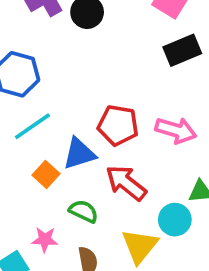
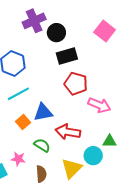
black rectangle: (182, 50) -> (67, 56), moved
red pentagon: (118, 125) -> (76, 84), moved
red arrow: (126, 183) -> (68, 132), turned -35

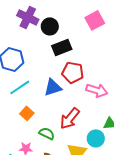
purple cross: (34, 21) -> (28, 17), turned -35
pink square: (105, 31) -> (95, 20), turned 30
blue triangle: (43, 112) -> (53, 87), moved
red arrow: (68, 132) -> (70, 118), turned -55

